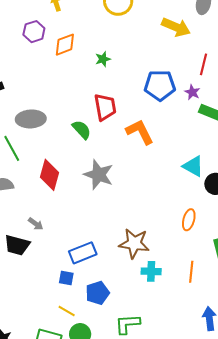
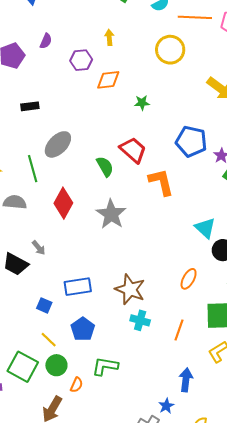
red trapezoid: (105, 107) -> (133, 150), turned -52
gray ellipse: (31, 119) -> (58, 144), turned -56
blue square: (66, 278) -> (44, 305), moved
blue pentagon: (97, 293) -> (83, 329), turned -30

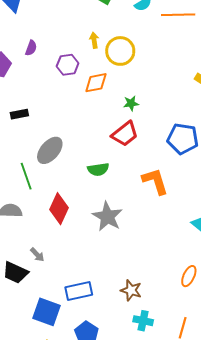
yellow circle: (170, 50) -> (120, 51), moved
red trapezoid: (133, 150) -> (125, 134), moved, turned 104
green semicircle: (105, 167) -> (98, 169), turned 115
brown star: (130, 289) -> (131, 290), size x0.7
blue square: (44, 305) -> (46, 312), size x1.8

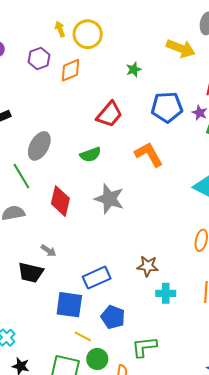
green star: (131, 103) -> (134, 69), moved

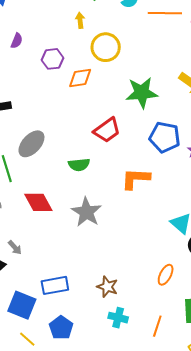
yellow arrow: (60, 29) -> (80, 20), moved
green star: (134, 69) -> (142, 93), size x2.0
orange L-shape: (149, 154) -> (136, 179), turned -72
red diamond: (60, 201) -> (38, 202), turned -56

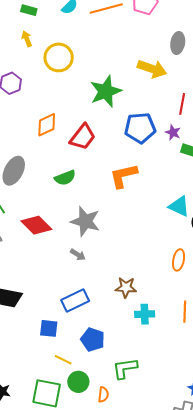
orange diamond: (80, 78) -> (47, 125), moved
gray arrow: (15, 248) -> (78, 255), moved
blue square: (22, 305) -> (49, 328), size x0.7

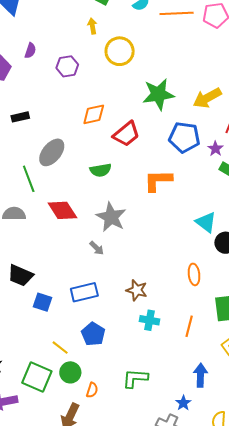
yellow arrow: (152, 69) -> (207, 98), moved, turned 120
orange ellipse: (179, 260) -> (194, 274), turned -30
blue square: (49, 328) -> (43, 302), moved
green L-shape: (125, 368) -> (135, 378), moved

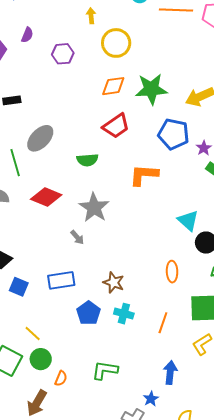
orange diamond: (94, 114) -> (113, 86), moved
red diamond: (62, 210) -> (46, 197), turned -40
blue pentagon: (93, 334) -> (89, 313), moved

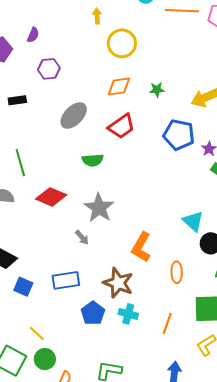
purple hexagon: (63, 54) -> (49, 69), moved
green star: (151, 89) -> (157, 90), size x0.5
gray ellipse: (40, 138) -> (74, 116), moved
orange L-shape: (144, 175) -> (141, 247), moved, turned -64
brown star: (114, 283) -> (118, 283), size x1.4

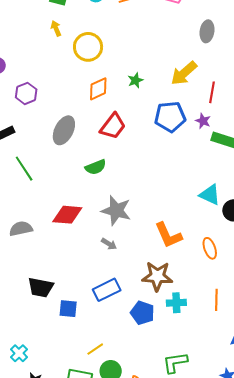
green line: (20, 163) -> (24, 169), moved
orange L-shape: (141, 247) -> (168, 235), turned -36
yellow line: (37, 333) -> (95, 349), turned -60

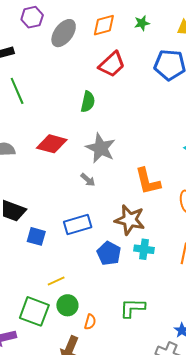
gray ellipse: (64, 130) -> (64, 33), moved
green semicircle: (96, 167) -> (88, 102), turned -65

